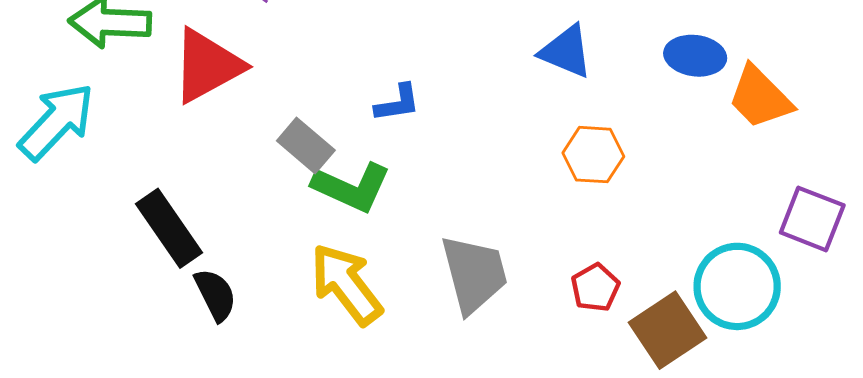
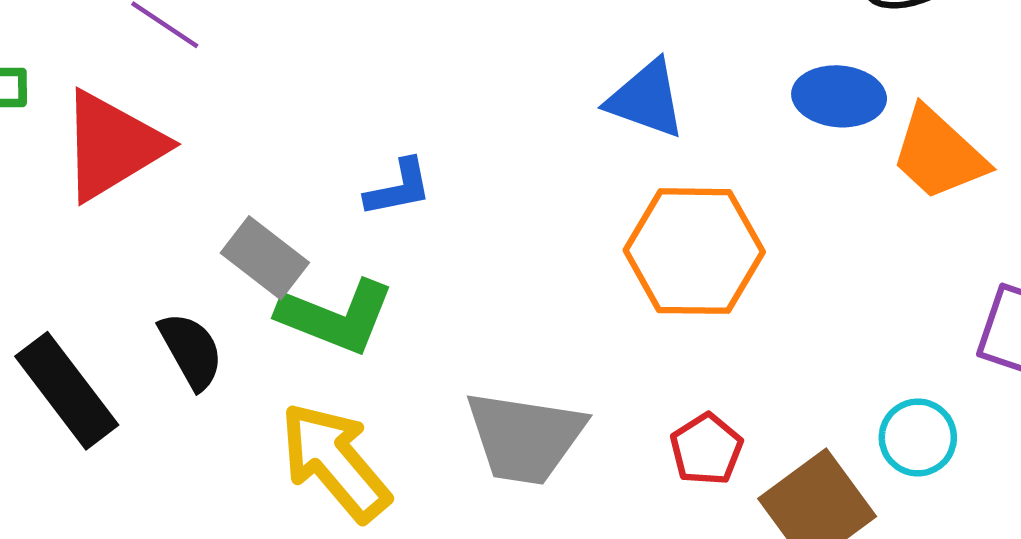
orange hexagon: (593, 155) -> (694, 251), size x1.5
gray trapezoid: (474, 274) -> (525, 437), turned 116
cyan circle: (737, 286) -> (918, 438), size x0.6
black semicircle: (215, 295) -> (191, 351), moved

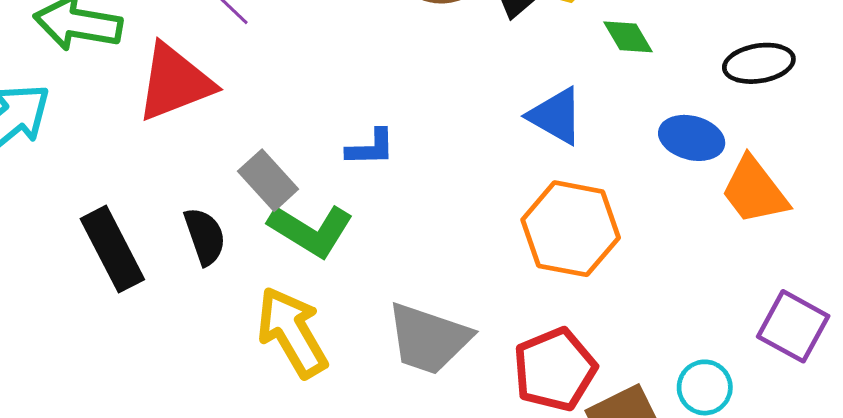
red pentagon: (706, 449) -> (555, 369), size x1.6

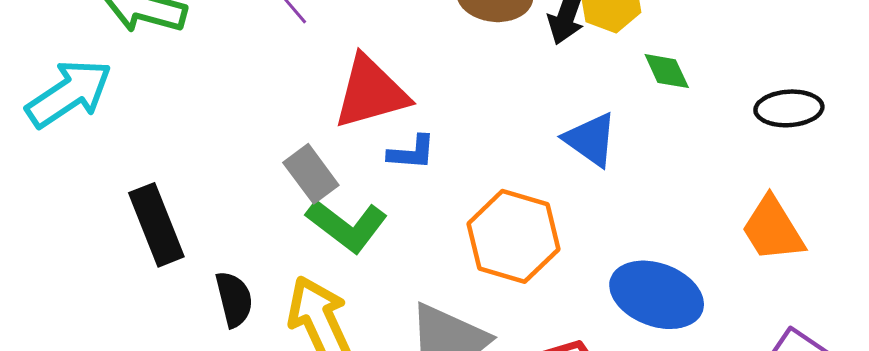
red triangle: (175, 82) -> (371, 92), moved
blue ellipse: (692, 138) -> (657, 295), moved, size x1.5
orange hexagon: (571, 229) -> (514, 236), moved
black semicircle: (205, 236) -> (234, 299), moved

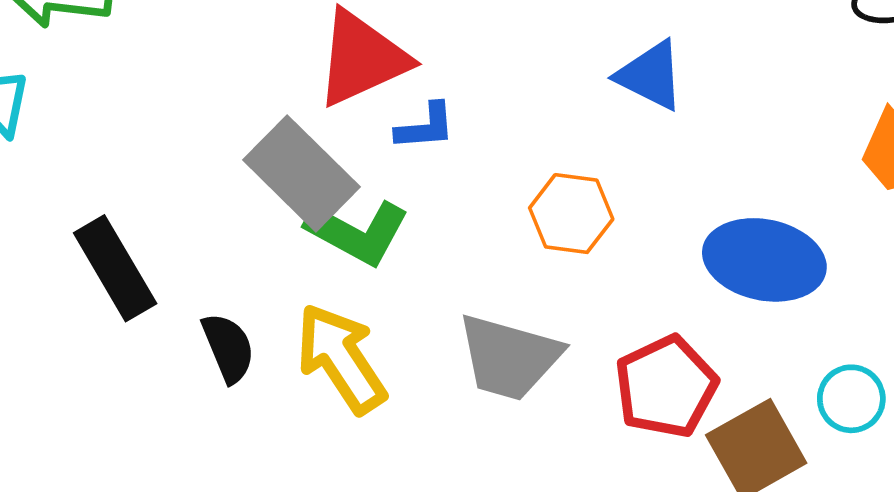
gray rectangle: (311, 174) -> (302, 173), size x1.5
orange hexagon: (514, 236) -> (571, 214), size x0.7

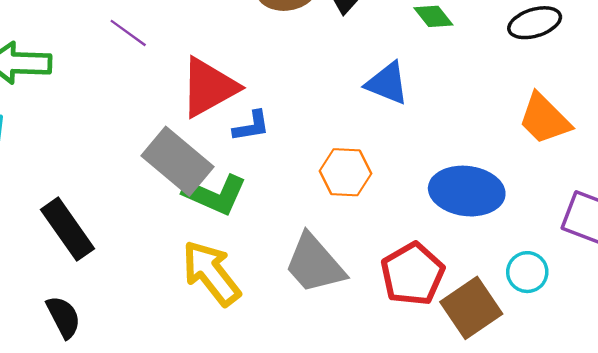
black semicircle: (228, 348) -> (63, 317), moved
gray trapezoid: (509, 357) -> (315, 264), turned 38

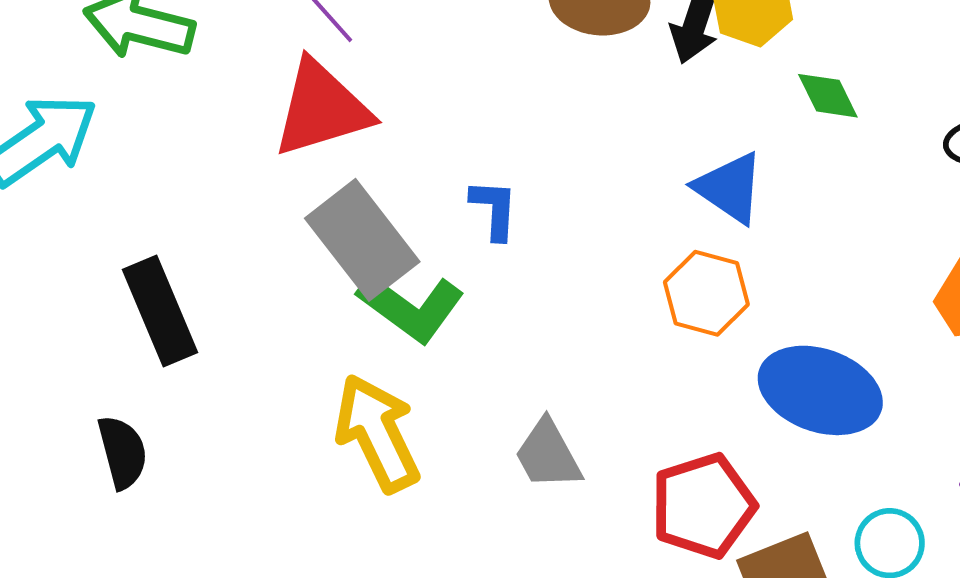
red triangle: (209, 87) -> (322, 109), moved
blue L-shape: (251, 126) -> (494, 209), turned -90
orange hexagon: (345, 172) -> (706, 293), moved
gray trapezoid: (315, 264) -> (548, 455), size x0.7

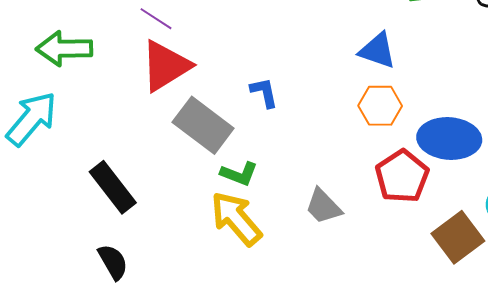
green L-shape: (411, 307) -> (239, 174), moved, size x0.7
red pentagon: (703, 506) -> (402, 176), moved

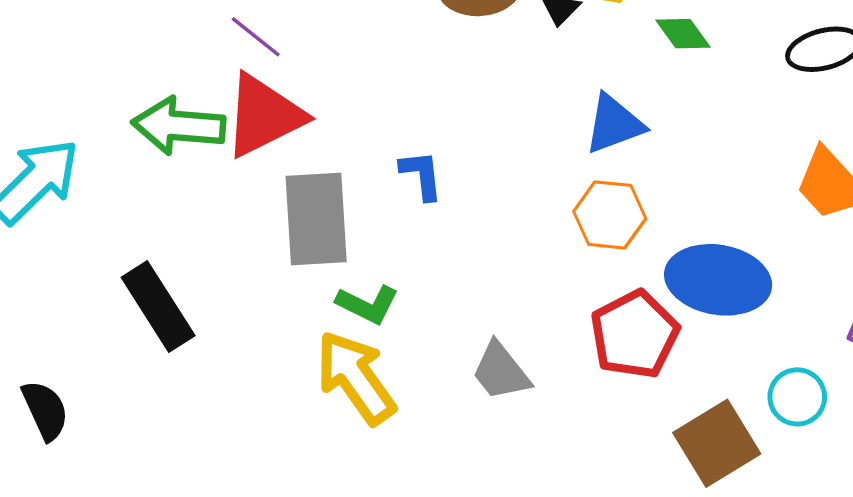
green arrow: (64, 49) -> (179, 126), moved
blue triangle: (377, 51) -> (614, 124), turned -45
gray rectangle: (203, 125) -> (316, 219), turned 44
black semicircle: (113, 262) -> (45, 410), moved

